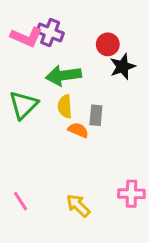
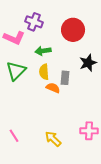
pink L-shape: (26, 37) -> (14, 38), moved
red circle: (108, 44) -> (73, 30), size x1.5
black star: (123, 67) -> (88, 63), moved
green arrow: (63, 75) -> (43, 51), size x0.7

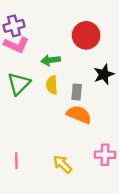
purple cross: (34, 22) -> (14, 26), moved, turned -36
orange semicircle: (53, 88) -> (79, 115), moved, size x1.5
pink line: (14, 136) -> (16, 161), turned 32

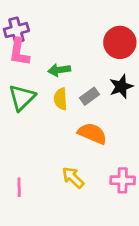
red circle: (86, 35) -> (120, 42), moved
pink L-shape: (16, 45) -> (19, 52), turned 75
gray rectangle: (77, 92) -> (89, 96), moved, turned 49
yellow arrow: (62, 164) -> (73, 178), moved

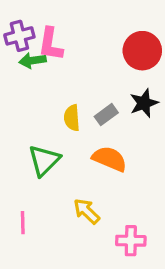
pink L-shape: (19, 52) -> (51, 44), moved
green arrow: (59, 70) -> (33, 60), moved
green triangle: (22, 98) -> (44, 160), moved
pink cross: (123, 180) -> (131, 241), moved

